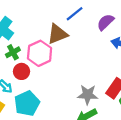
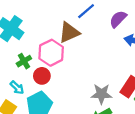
green cross: (13, 52) -> (24, 61), moved
red circle: (21, 71) -> (42, 76), moved

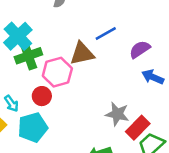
green cross: (24, 61) -> (28, 56), moved, size x1.5
gray star: (101, 94) -> (117, 114), moved

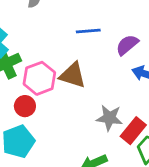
blue line: (106, 34) -> (88, 31), turned 30
brown triangle: (82, 54) -> (73, 75), moved, turned 35

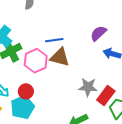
blue line: (88, 31) -> (54, 40), moved
red circle: (25, 106) -> (26, 91), moved

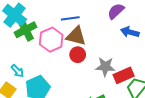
red circle: (26, 91) -> (78, 55), moved
red rectangle: (106, 96) -> (124, 75), turned 30

